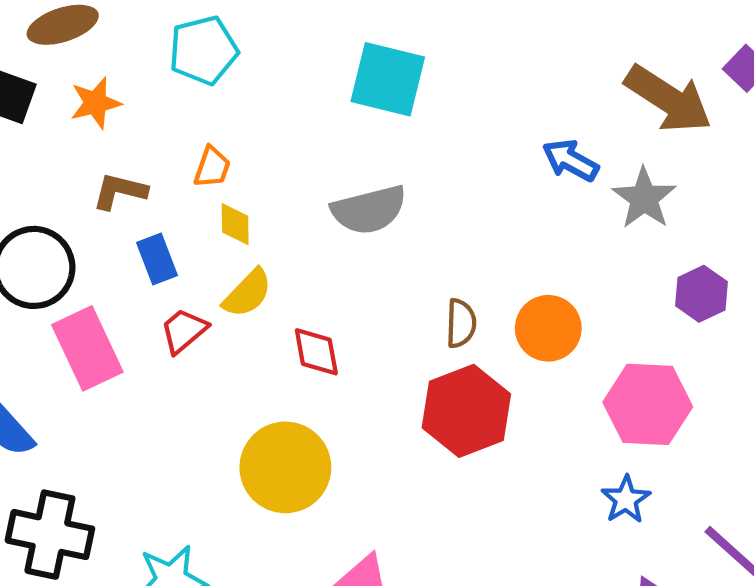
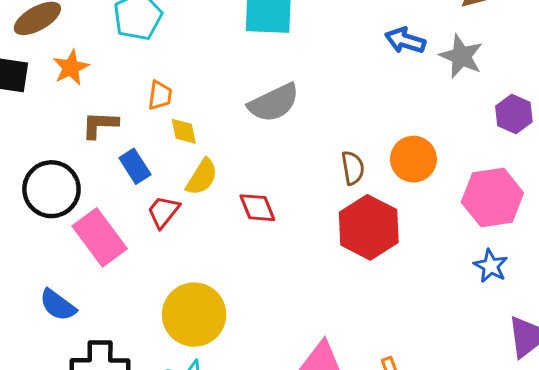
yellow circle: (285, 467) -> (194, 315), moved

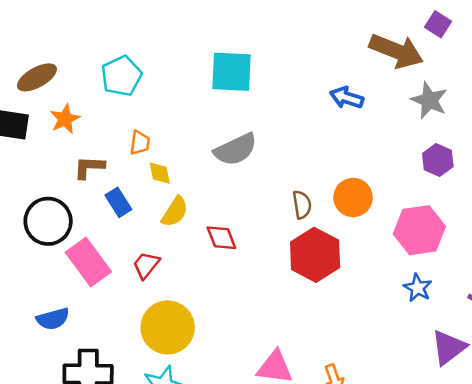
gray star: (461, 56) -> (429, 100), moved
red trapezoid: (163, 212) -> (146, 265), moved
blue semicircle: (58, 305) -> (53, 319), turned -52

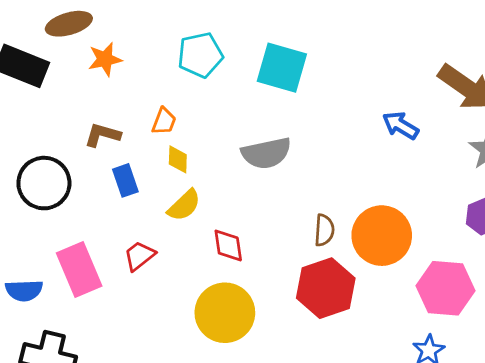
cyan pentagon: (121, 76) -> (200, 55), moved
orange star: (65, 119) -> (105, 59), moved
orange circle: (353, 197) -> (382, 236), size x1.4
pink rectangle: (88, 262) -> (79, 270), moved
yellow circle: (168, 327) -> (225, 313), moved

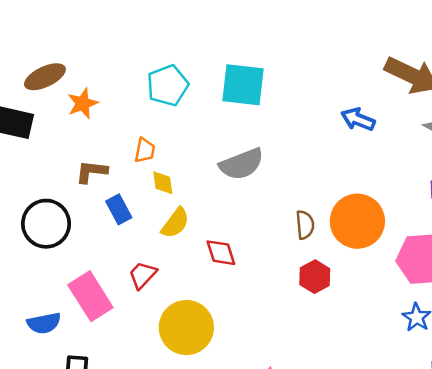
red hexagon: (326, 288) -> (315, 277), size x0.6
yellow circle: (225, 313) -> (186, 328), moved

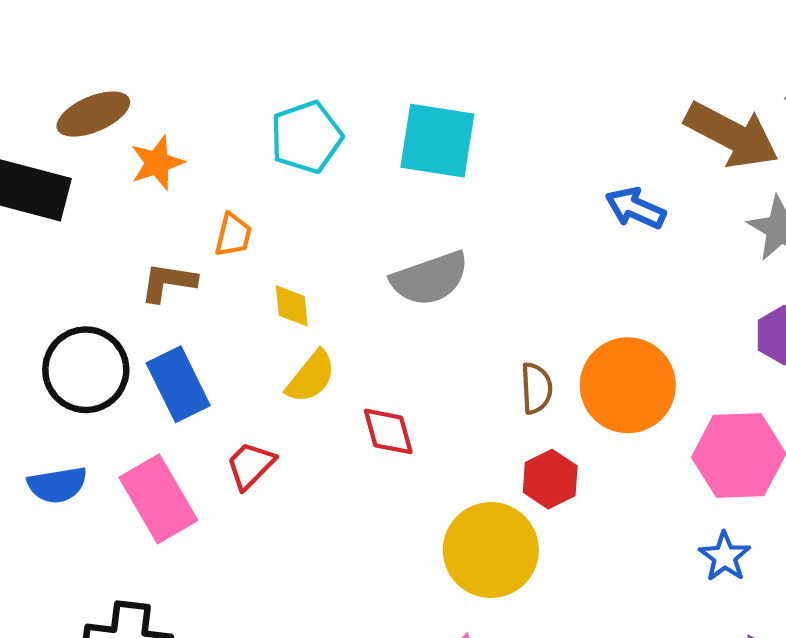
orange trapezoid: (145, 150) -> (233, 235), moved
blue rectangle: (119, 209) -> (178, 384), moved, size x1.4
blue semicircle: (44, 323) -> (57, 485), moved
yellow circle: (186, 328) -> (491, 550), moved

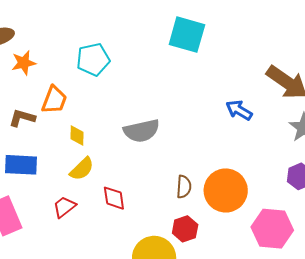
cyan square: (437, 141) -> (187, 35), moved
orange trapezoid: (233, 235) -> (54, 100), size x1.4
blue rectangle: (178, 384) -> (21, 165), turned -68
red trapezoid: (250, 465) -> (64, 207), moved

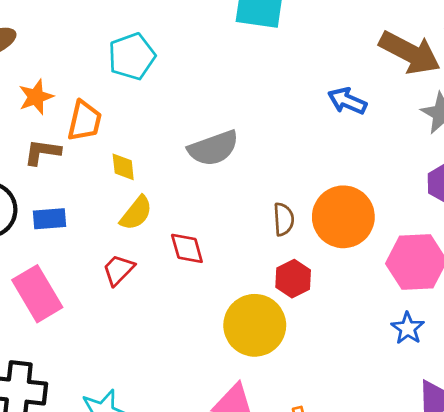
orange star: (24, 63) -> (36, 97), moved
blue rectangle: (21, 165) -> (49, 219), size x0.7

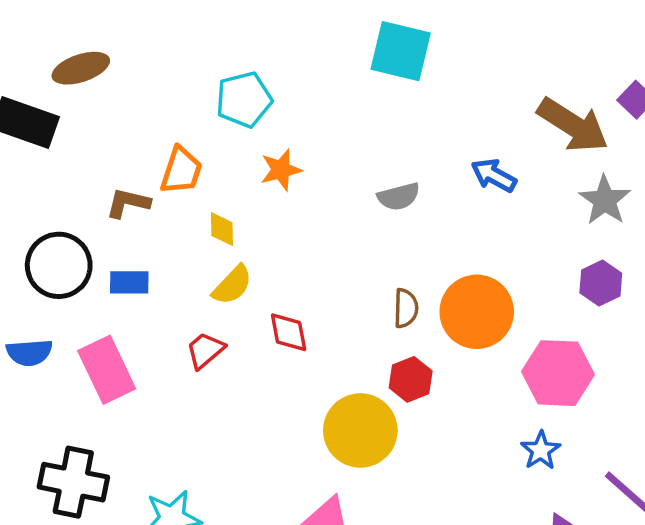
orange star: (36, 97) -> (281, 170), moved
gray semicircle: (213, 148) -> (399, 197), moved, size x0.7

